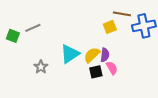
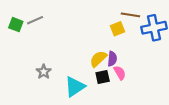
gray line: (33, 28) -> (35, 20), moved
green square: (13, 36) -> (16, 25), moved
cyan triangle: (70, 54) -> (75, 87), moved

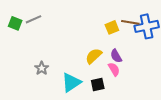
brown line: (130, 15) -> (130, 22), moved
purple semicircle: (112, 59) -> (116, 56), moved, turned 144
black square: (103, 77) -> (98, 85), moved

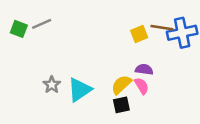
yellow semicircle: (94, 56) -> (121, 85), moved
purple semicircle: (116, 56) -> (144, 69), turned 128
cyan triangle: (71, 82) -> (80, 90), moved

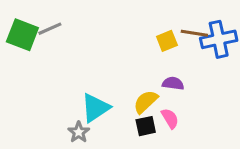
green square: (19, 29) -> (22, 35), size x1.5
gray star: (52, 85) -> (79, 132), moved
pink semicircle: (142, 86) -> (170, 118), moved

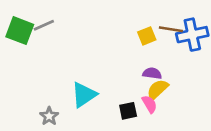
yellow semicircle: (146, 102) -> (157, 89), moved
gray star: (79, 132) -> (49, 116), moved

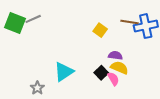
yellow square: (147, 36) -> (100, 30), moved, turned -32
yellow semicircle: (157, 89) -> (119, 68), turned 66
black square: (128, 111) -> (101, 73), moved, turned -32

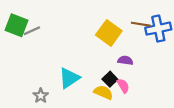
gray line: (33, 19) -> (32, 31), moved
yellow square: (100, 30) -> (109, 33), size x1.6
yellow semicircle: (119, 68) -> (103, 92), moved

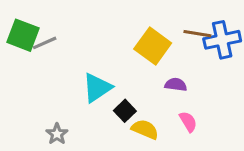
cyan triangle: (69, 78) -> (97, 88), moved
black square: (110, 79) -> (125, 111), moved
pink semicircle: (123, 86) -> (188, 122), moved

